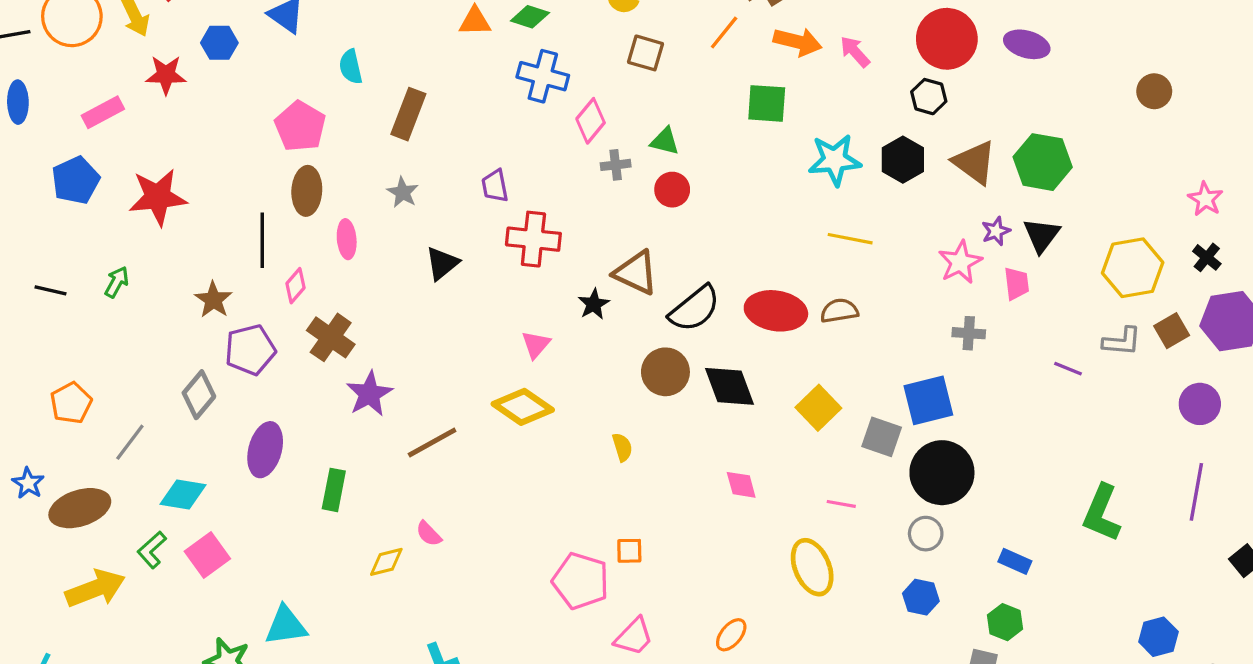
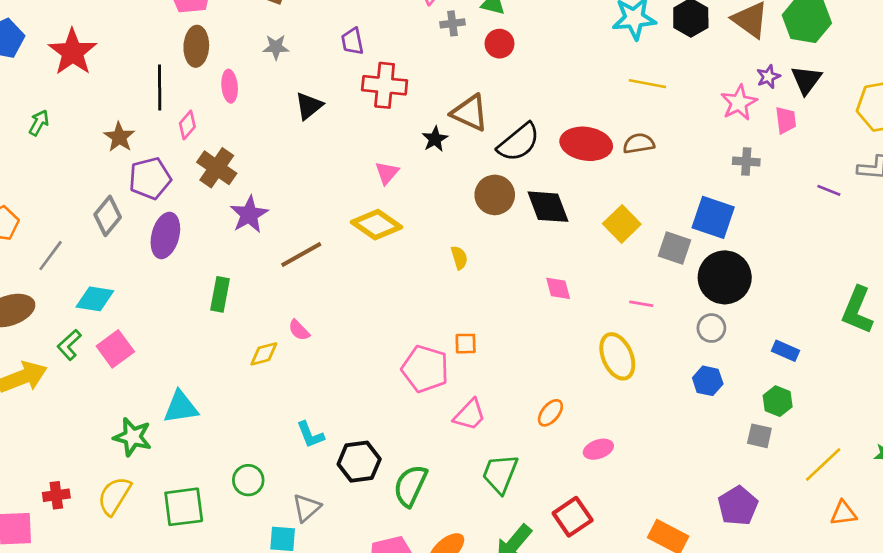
gray star: (403, 192) -> (276, 47), turned -30
red star: (158, 197) -> (73, 52), turned -30
blue square: (928, 400) -> (713, 217), turned 33
purple ellipse: (265, 450) -> (165, 235), moved

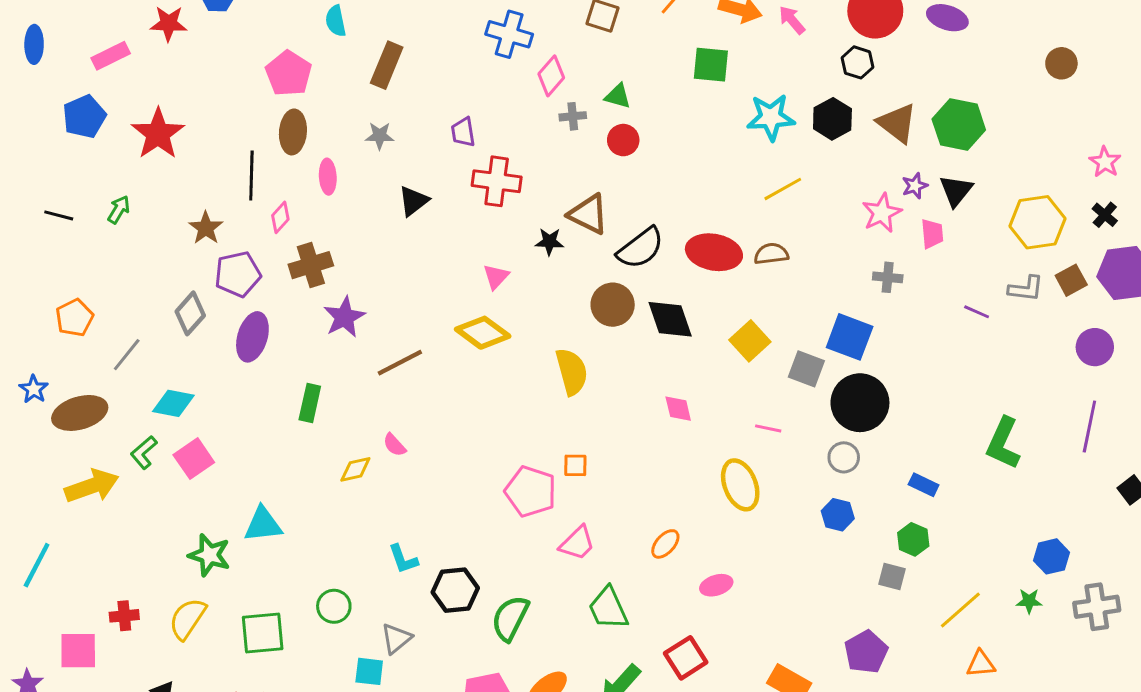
yellow line: (647, 84) -> (783, 189), turned -42
black star: (435, 139) -> (549, 242), turned 30
brown cross: (217, 168) -> (311, 265), turned 36
yellow semicircle: (459, 258) -> (572, 372), size x1.8
green trapezoid: (500, 474) -> (608, 608), turned -48

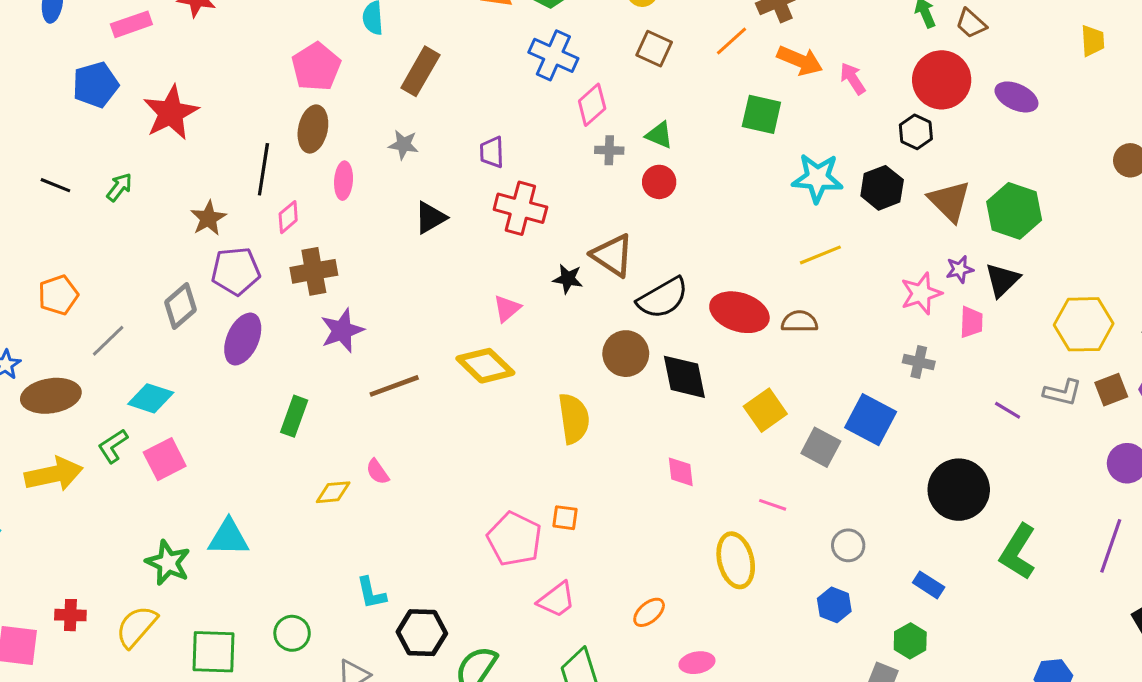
black circle: (860, 403) -> (959, 490), moved

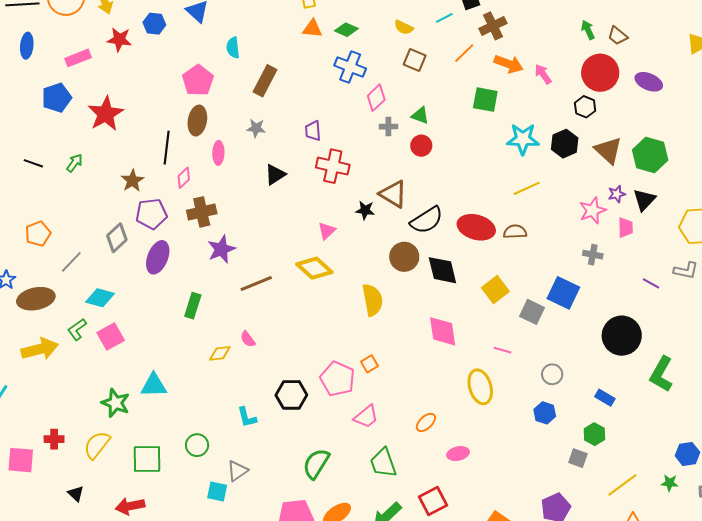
pink diamond: (681, 472) -> (443, 331), size x1.6
orange square: (565, 518) -> (369, 364), turned -36
black hexagon: (422, 633) -> (291, 395), moved

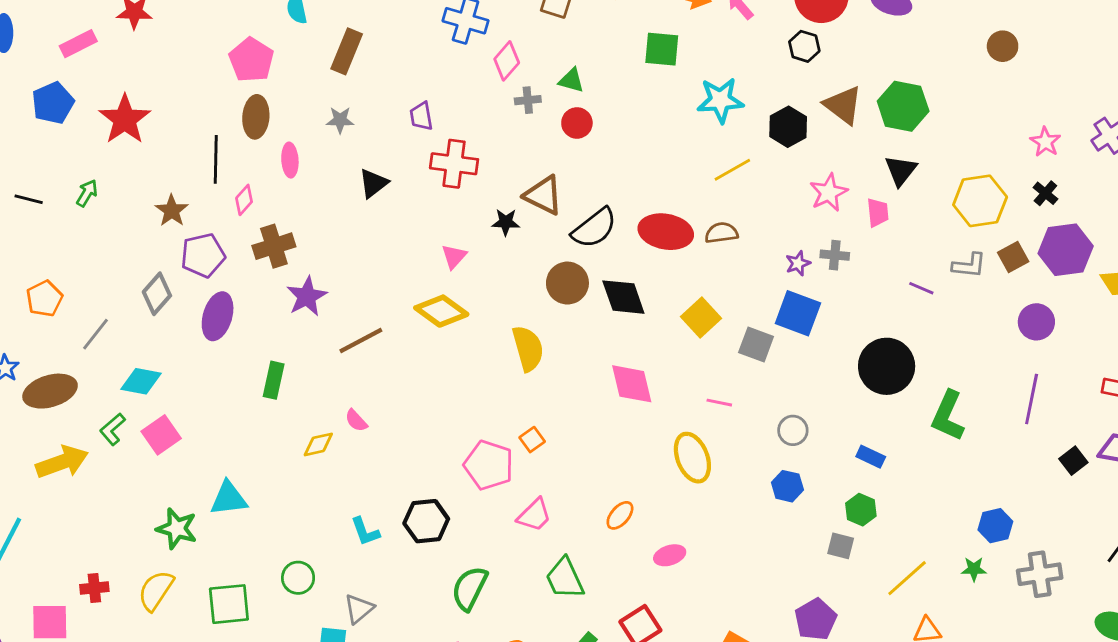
black hexagon: (565, 144) -> (788, 127), moved
purple star: (617, 194) -> (798, 263), moved
black hexagon: (291, 395) -> (426, 521), moved

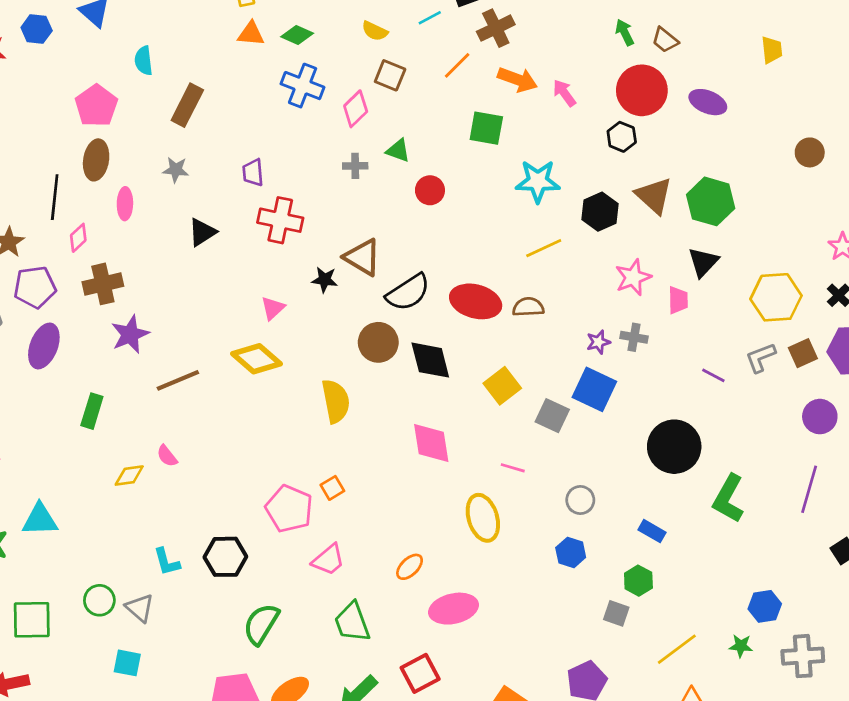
pink diamond: (507, 61) -> (356, 109), moved
red circle: (577, 123) -> (430, 190), moved
gray L-shape: (969, 265) -> (761, 358), turned 148
pink ellipse: (670, 555) -> (454, 609), size x1.6
gray triangle: (359, 609) -> (140, 608), moved, turned -44

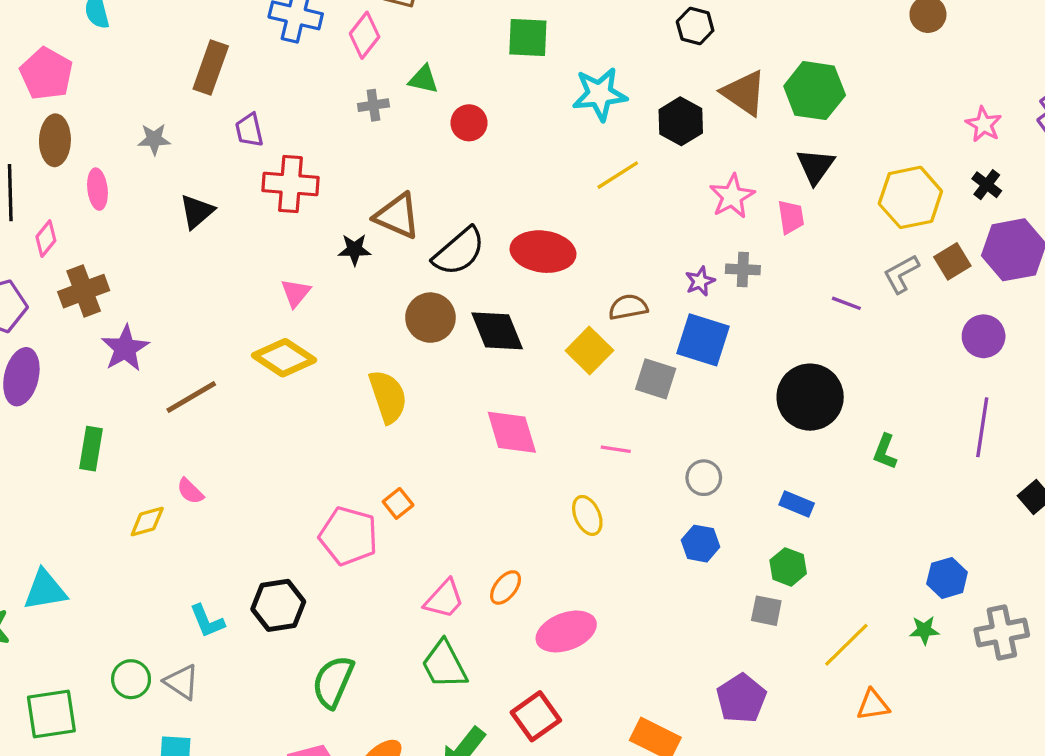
brown rectangle: (187, 105) -> (211, 67), moved
brown semicircle: (528, 307) -> (628, 307), moved
green L-shape: (728, 499) -> (885, 452), size x0.6
yellow ellipse: (483, 518) -> (587, 515), size x0.7
pink trapezoid: (328, 560) -> (444, 599), moved

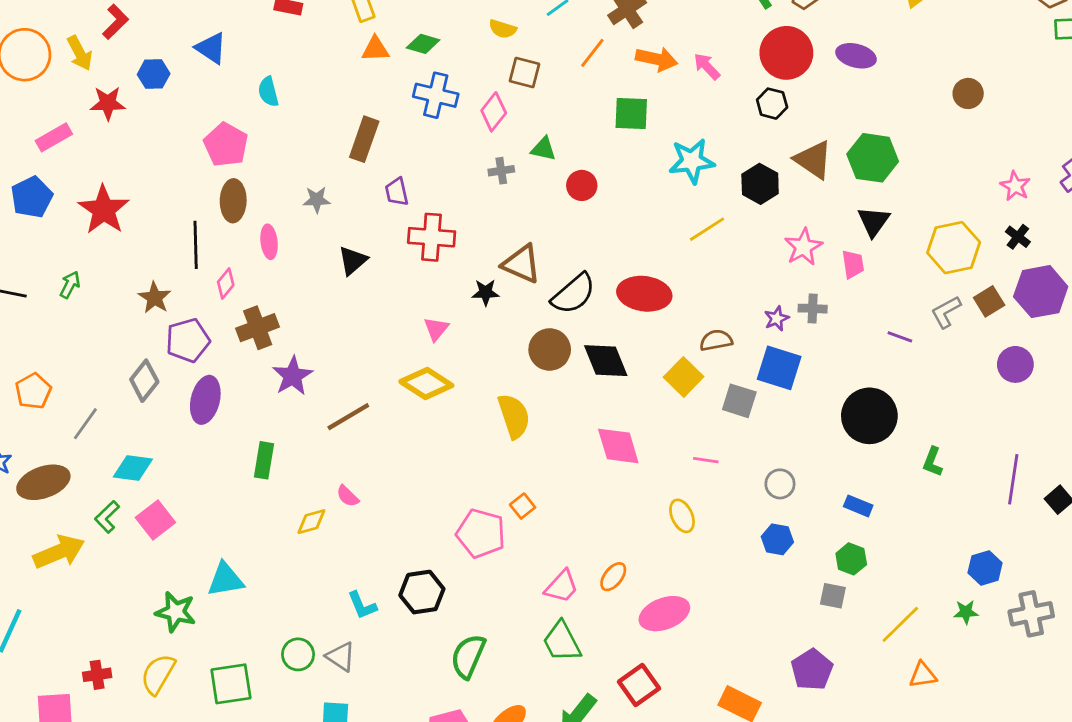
purple line: (982, 427) -> (1013, 479), moved

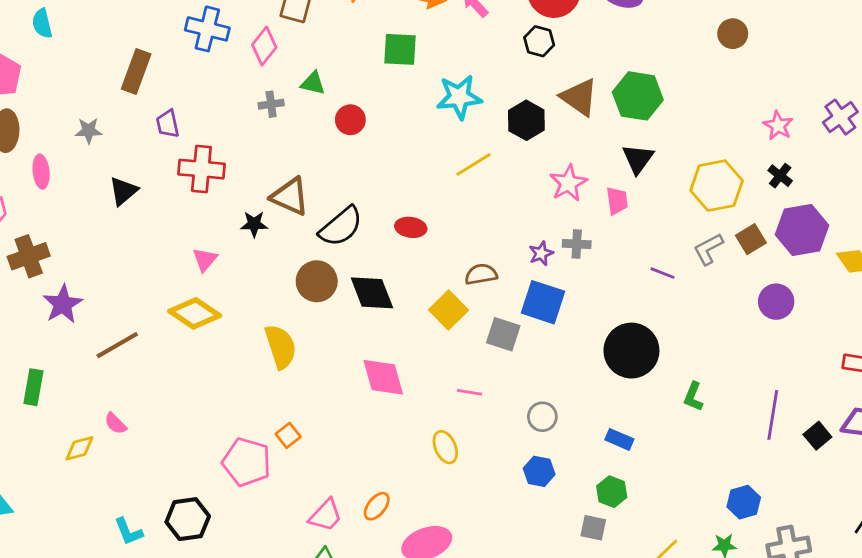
red ellipse: (644, 294) -> (411, 227), size x0.6

